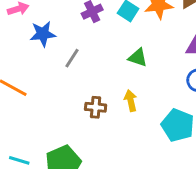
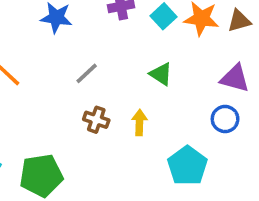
gray line: (72, 58) -> (87, 73), moved

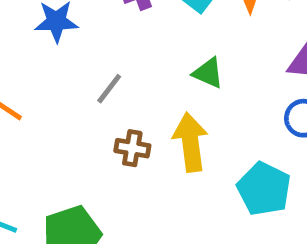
yellow arrow: (139, 123) -> (190, 142), size x1.6

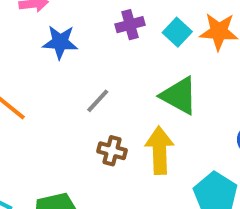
green triangle: (208, 73) -> (179, 96), size x1.5

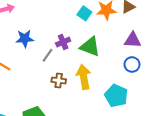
purple cross: (130, 25) -> (63, 42), moved
blue star: (60, 42) -> (25, 39), moved

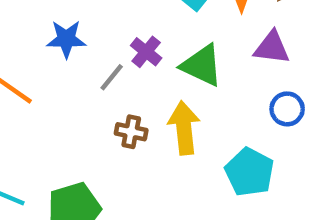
purple triangle: (133, 40) -> (272, 48), moved
purple cross: (63, 42) -> (146, 52), turned -32

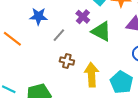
purple cross: (146, 52) -> (83, 17), moved
yellow arrow: (184, 128) -> (92, 75), moved

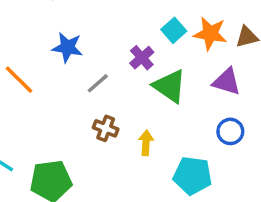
yellow arrow: (92, 75) -> (146, 143), moved, size x0.6
cyan pentagon: (121, 82) -> (193, 176), turned -30

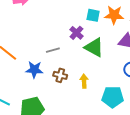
cyan square: (174, 30) -> (93, 15), turned -32
blue star: (67, 47) -> (34, 70), moved
gray line: (98, 83) -> (53, 50), turned 32

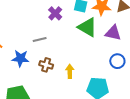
purple cross: (76, 33) -> (55, 13), moved
green triangle: (94, 47) -> (87, 27), moved

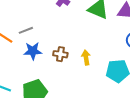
gray line: (40, 39) -> (26, 30), moved

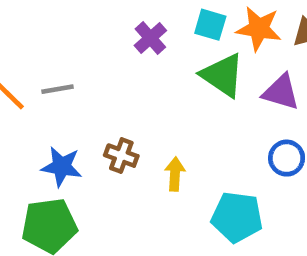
blue star: (33, 51) -> (62, 167), moved

